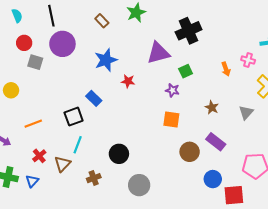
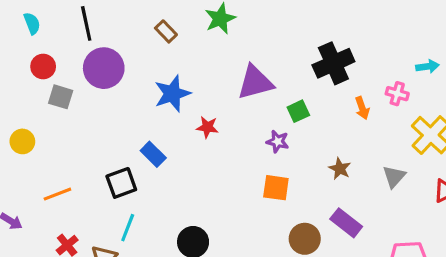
black cross: (189, 31) -> (333, 63), moved

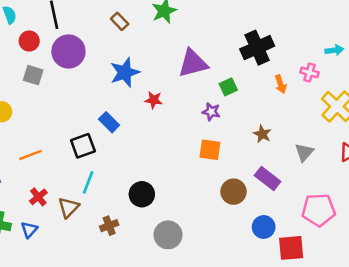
red circle: (43, 67) -> (29, 41), moved
gray triangle: (394, 177) -> (304, 152), moved

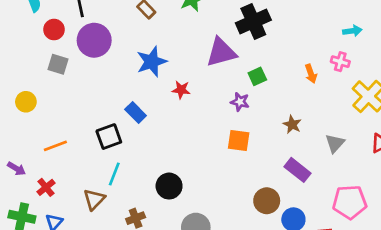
black cross: (257, 48) -> (253, 21), moved
cyan arrow: (334, 50) -> (352, 31), moved
brown circle: (234, 192) -> (267, 201), moved
red cross: (38, 197) -> (46, 187), moved

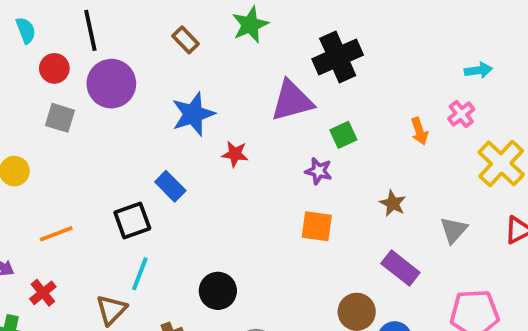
pink cross: (340, 62) -> (461, 114), turned 36

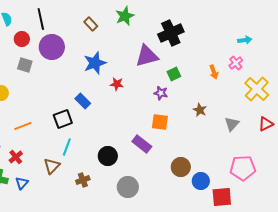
purple rectangle: (400, 268) -> (142, 144), moved

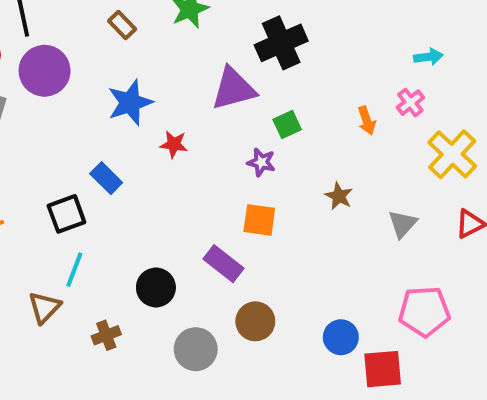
brown circle: (181, 167) -> (255, 321), moved

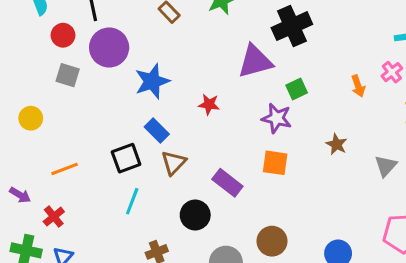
blue star: (130, 103) -> (152, 81), moved
purple star: (261, 162) -> (277, 118), size x1.4
purple rectangle: (224, 264) -> (227, 183), moved
brown triangle: (45, 307) -> (174, 163), moved

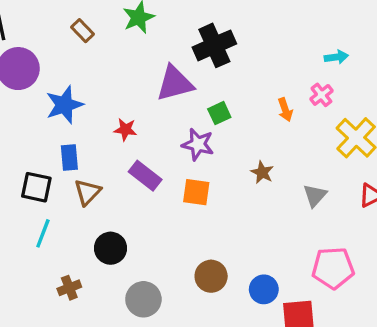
blue rectangle: (157, 131) -> (69, 158), turned 40
black square: (126, 158) -> (36, 187), turned 32
purple rectangle: (227, 183) -> (145, 176), moved
brown circle: (272, 241) -> (211, 276), moved

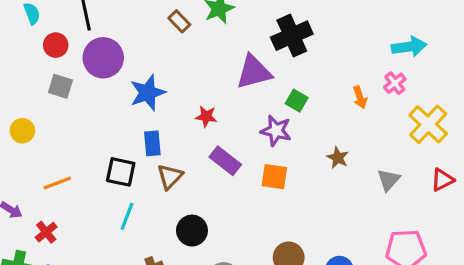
brown rectangle: (82, 31) -> (179, 21), moved
cyan arrow: (336, 57) -> (409, 47), size x1.5
green square: (219, 113) -> (297, 101), turned -35

